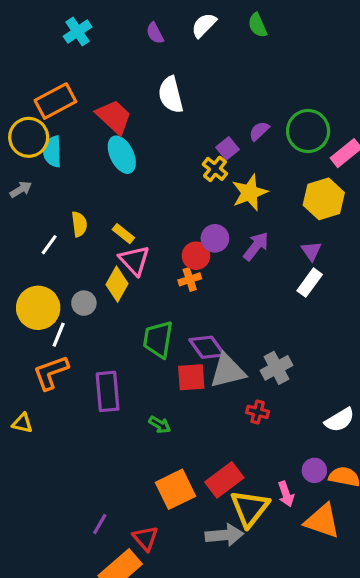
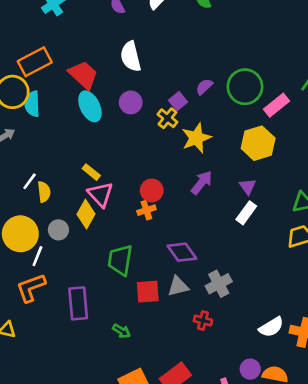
yellow semicircle: (79, 224) -> (44, 192), moved
purple circle: (215, 238) -> (131, 102), moved
purple diamond: (207, 347) -> (182, 252), moved
gray triangle: (228, 371) -> (178, 286), size x0.7

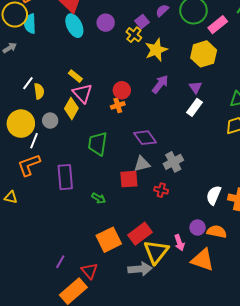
red square: (148, 292) -> (129, 179), moved
white semicircle: (271, 327) -> (214, 195), turned 144

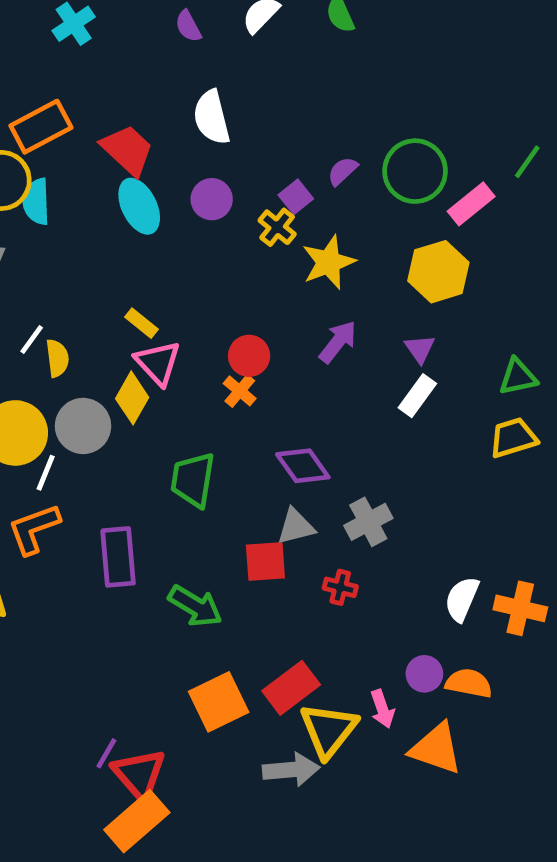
orange cross: (118, 105) -> (240, 391), turned -32
gray circle: (50, 121) -> (83, 426), size x1.5
green arrow: (99, 198) -> (195, 606), size x1.6
red triangle: (90, 271) -> (139, 774), moved, size x1.4

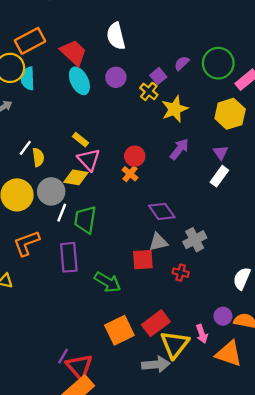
yellow diamond: (132, 398) -> (76, 177), turned 70
white line: (46, 473) -> (62, 213), moved
green trapezoid: (193, 480) -> (85, 220), moved

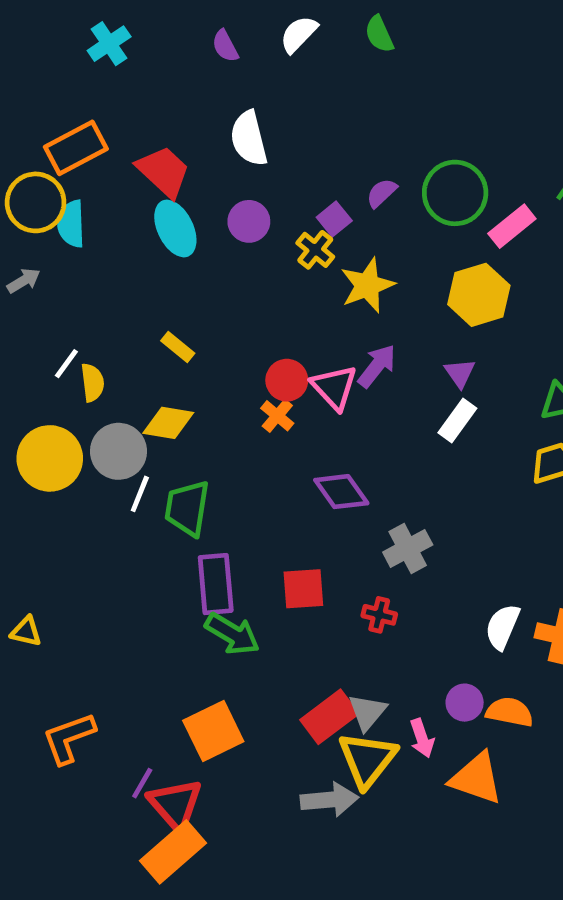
pink triangle: (89, 160) -> (334, 387), moved
gray triangle: (158, 242) -> (367, 712), moved, turned -36
orange L-shape: (26, 243) -> (69, 738), moved
purple rectangle: (69, 257) -> (216, 584), moved
orange square: (119, 330) -> (213, 731), moved

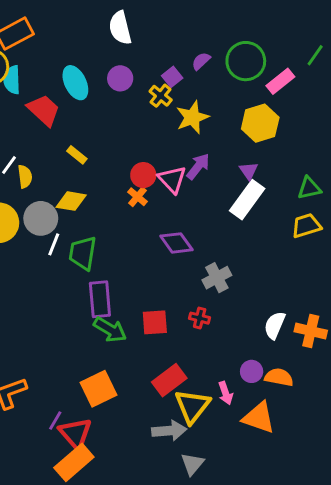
red trapezoid: (164, 172) -> (44, 110), moved
white rectangle: (457, 420) -> (247, 200), size x1.5
red square: (303, 589) -> (155, 322), moved
gray triangle: (367, 712) -> (192, 464), moved

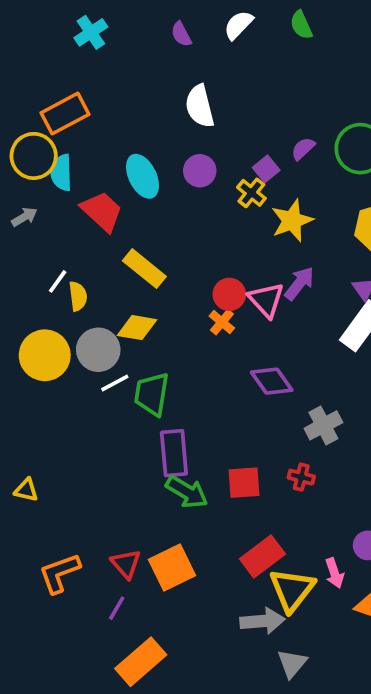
yellow rectangle: (77, 155) -> (144, 269), size x1.6
white line: (54, 244) -> (115, 383), turned 40
red triangle: (75, 434) -> (126, 564), moved, size x0.7

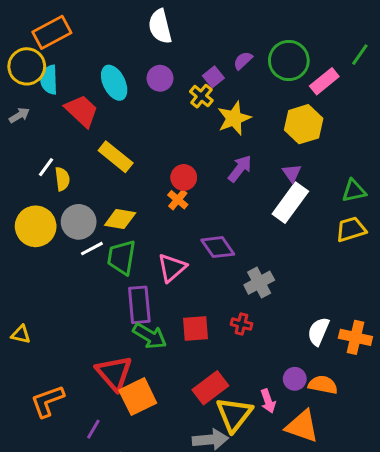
pink triangle: (266, 300) -> (172, 268), moved, turned 32
yellow diamond: (137, 328) -> (120, 219), moved
red triangle: (126, 564) -> (114, 373), moved, size x1.5

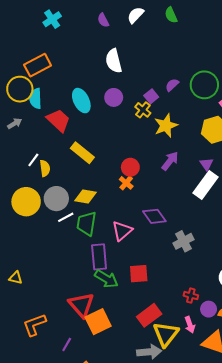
red cross: (241, 324) -> (191, 296), moved

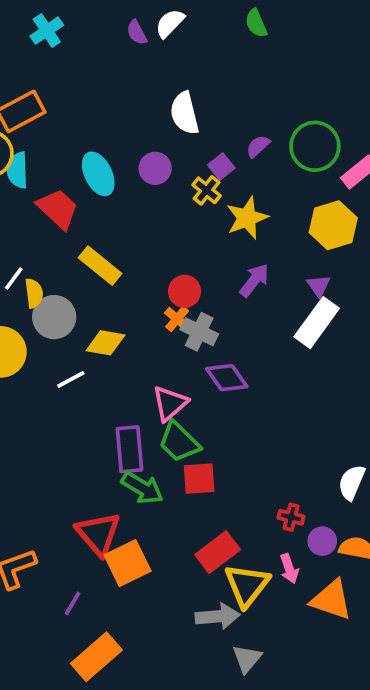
white semicircle: (136, 15) -> (170, 23), moved
white semicircle: (114, 61) -> (185, 113), moved
gray circle: (56, 199) -> (54, 317), moved
green trapezoid: (87, 224) -> (179, 442), moved, turned -55
gray cross: (184, 241) -> (199, 332), moved, turned -36

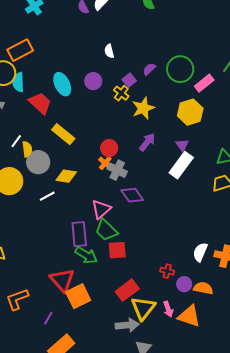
white semicircle: (185, 113) -> (109, 51), size x0.6
pink arrow: (289, 569) -> (168, 309), moved

